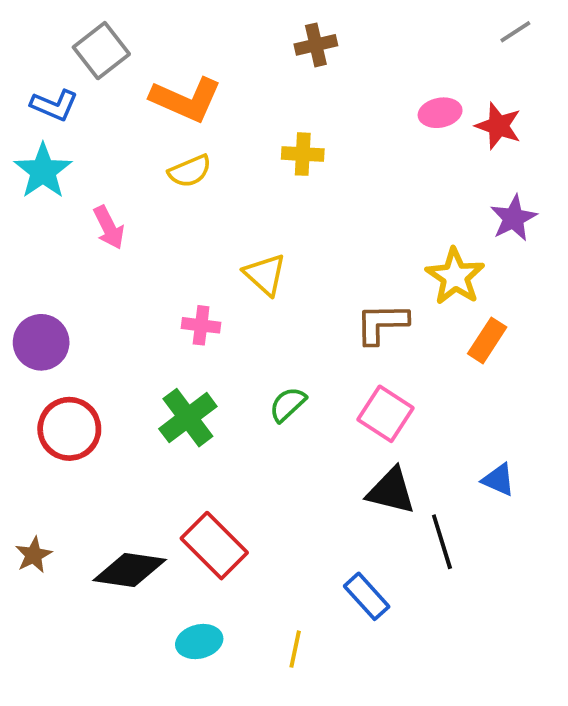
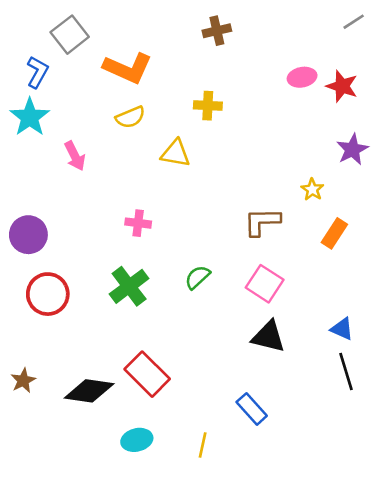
blue L-shape: (54, 105) -> (37, 72), turned -84
yellow triangle: (265, 275) -> (176, 153), moved, turned -32
yellow star: (455, 276) -> (312, 189), size x0.6
black line: (442, 542) -> (346, 371), moved

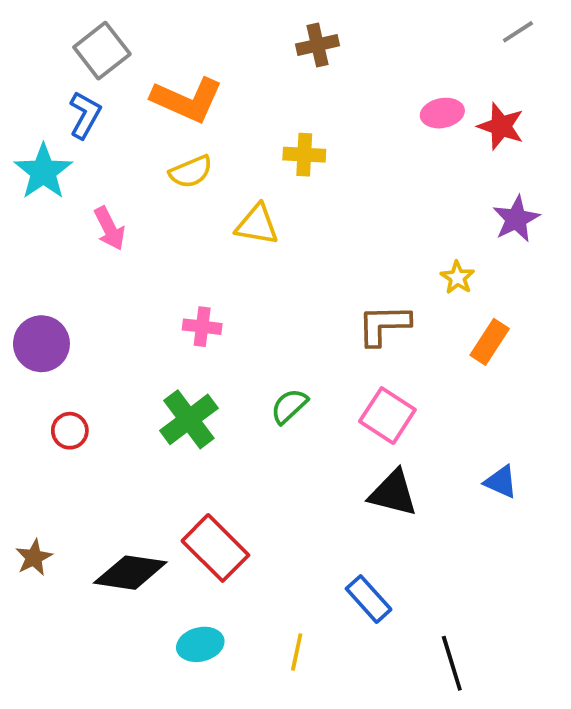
blue L-shape: (37, 72) -> (85, 115), moved
red circle: (48, 294) -> (70, 431), size x0.6
black line: (346, 371) -> (452, 663), moved

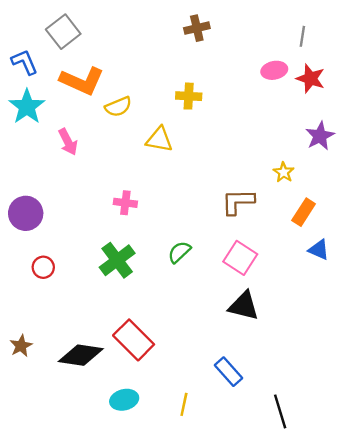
gray line: (518, 32) -> (302, 36), moved, turned -48
orange L-shape: (187, 100) -> (82, 81), moved
blue L-shape: (85, 115) -> (25, 62), moved, turned -52
blue triangle: (501, 482) -> (319, 250), moved

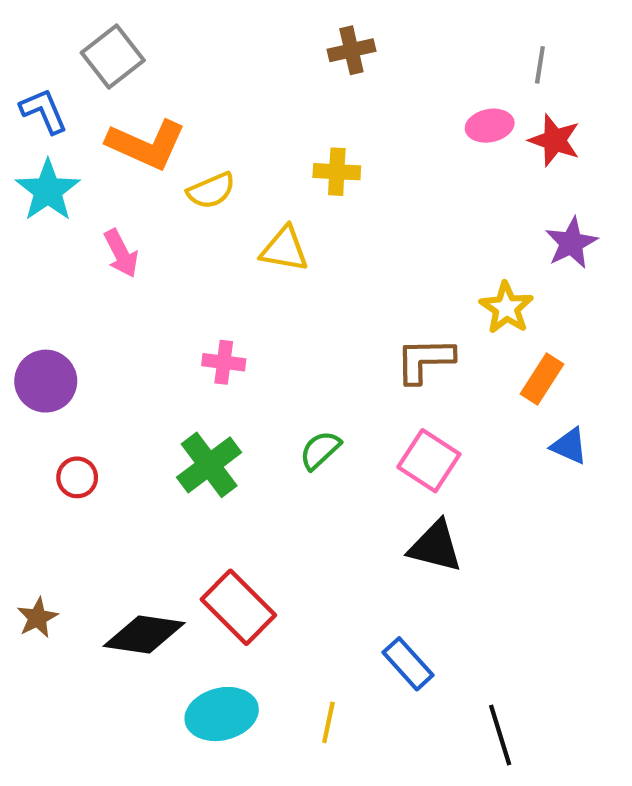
yellow star: (284, 172) -> (506, 308), size x1.4
cyan ellipse: (124, 400) -> (222, 714), size x1.4

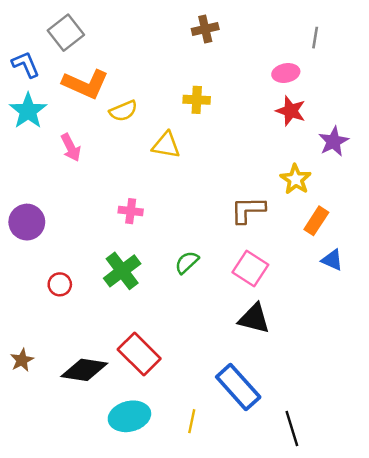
red star: (555, 140) -> (291, 111), moved
red circle: (77, 477) -> (60, 284), moved
blue rectangle: (408, 664) -> (238, 387), size x1.5

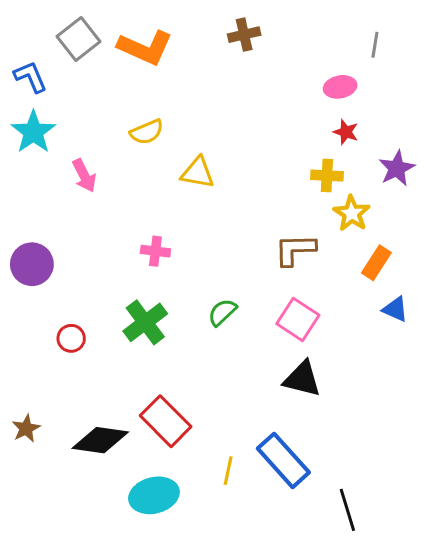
orange L-shape: (85, 84) -> (145, 48), moved
yellow cross: (197, 100) -> (327, 176), moved
red star: (291, 111) -> (346, 132), size x0.7
yellow line: (192, 421) -> (228, 471), moved

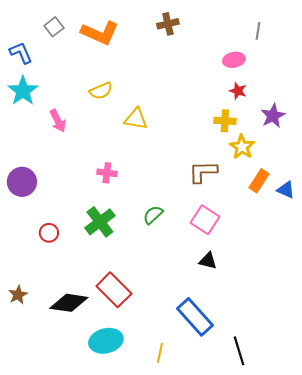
gray square: (78, 39) -> (54, 27), size x0.7
blue triangle: (395, 309) -> (286, 190), moved
black triangle: (302, 379) -> (208, 261), size x0.7
yellow line: (228, 471) -> (160, 353), moved

